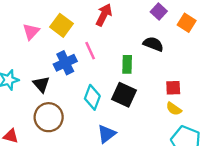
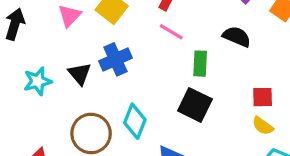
pink line: (90, 51) -> (171, 32), moved, turned -36
black triangle: (41, 84) -> (80, 74), moved
cyan diamond: (92, 97) -> (135, 121), moved

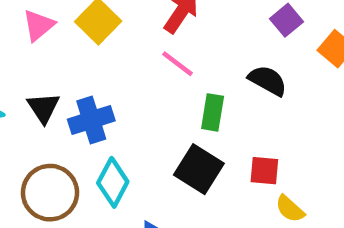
blue cross: (116, 59) -> (91, 120), moved
red square: (263, 97) -> (264, 171), moved

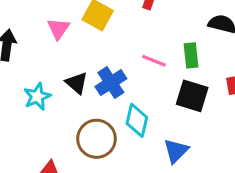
pink line: (177, 64) -> (154, 61), moved

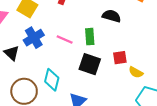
blue cross: (111, 83) -> (34, 38), moved

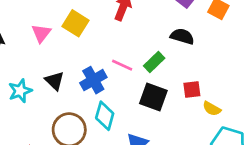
green rectangle: (90, 37) -> (154, 62), turned 49
blue cross: (34, 38) -> (93, 80), moved

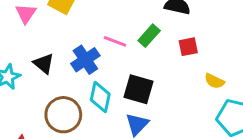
red square: (192, 90) -> (188, 47), moved
black square: (153, 97) -> (138, 89), moved

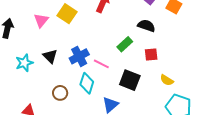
pink line: (115, 41) -> (101, 64), moved
black square: (138, 89) -> (130, 80), moved
brown circle: (63, 115) -> (60, 93), size x0.6

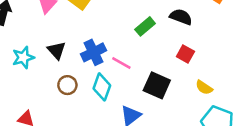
green rectangle: (125, 44) -> (145, 26), moved
red square: (151, 55) -> (185, 54), turned 32
brown circle: (60, 93) -> (67, 85), moved

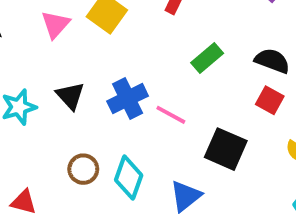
black semicircle: (181, 17) -> (272, 61), moved
brown circle: (67, 85) -> (83, 169), moved
cyan diamond: (102, 87) -> (129, 178), moved

